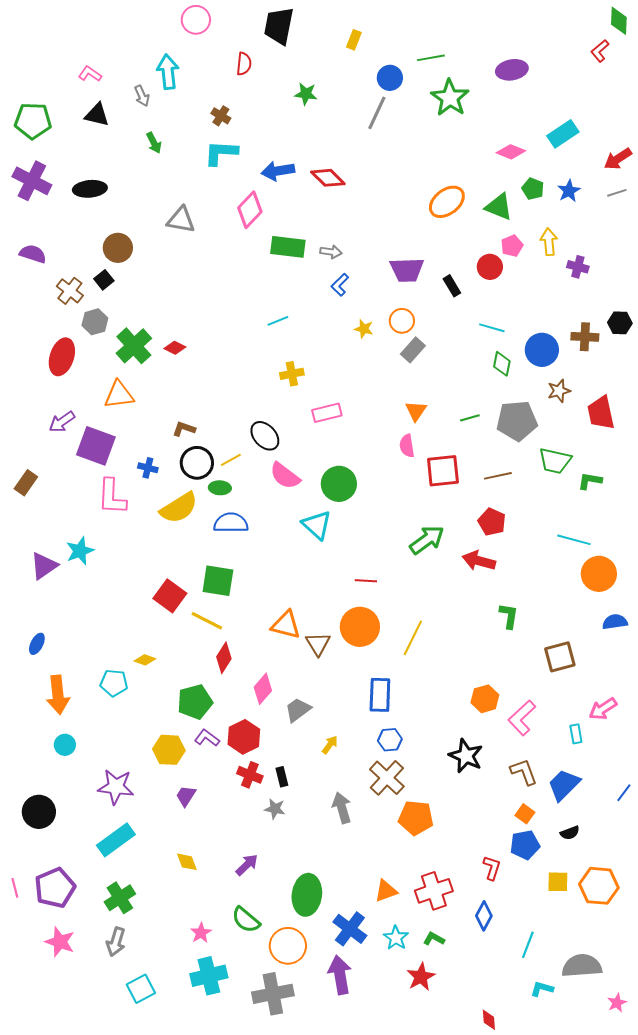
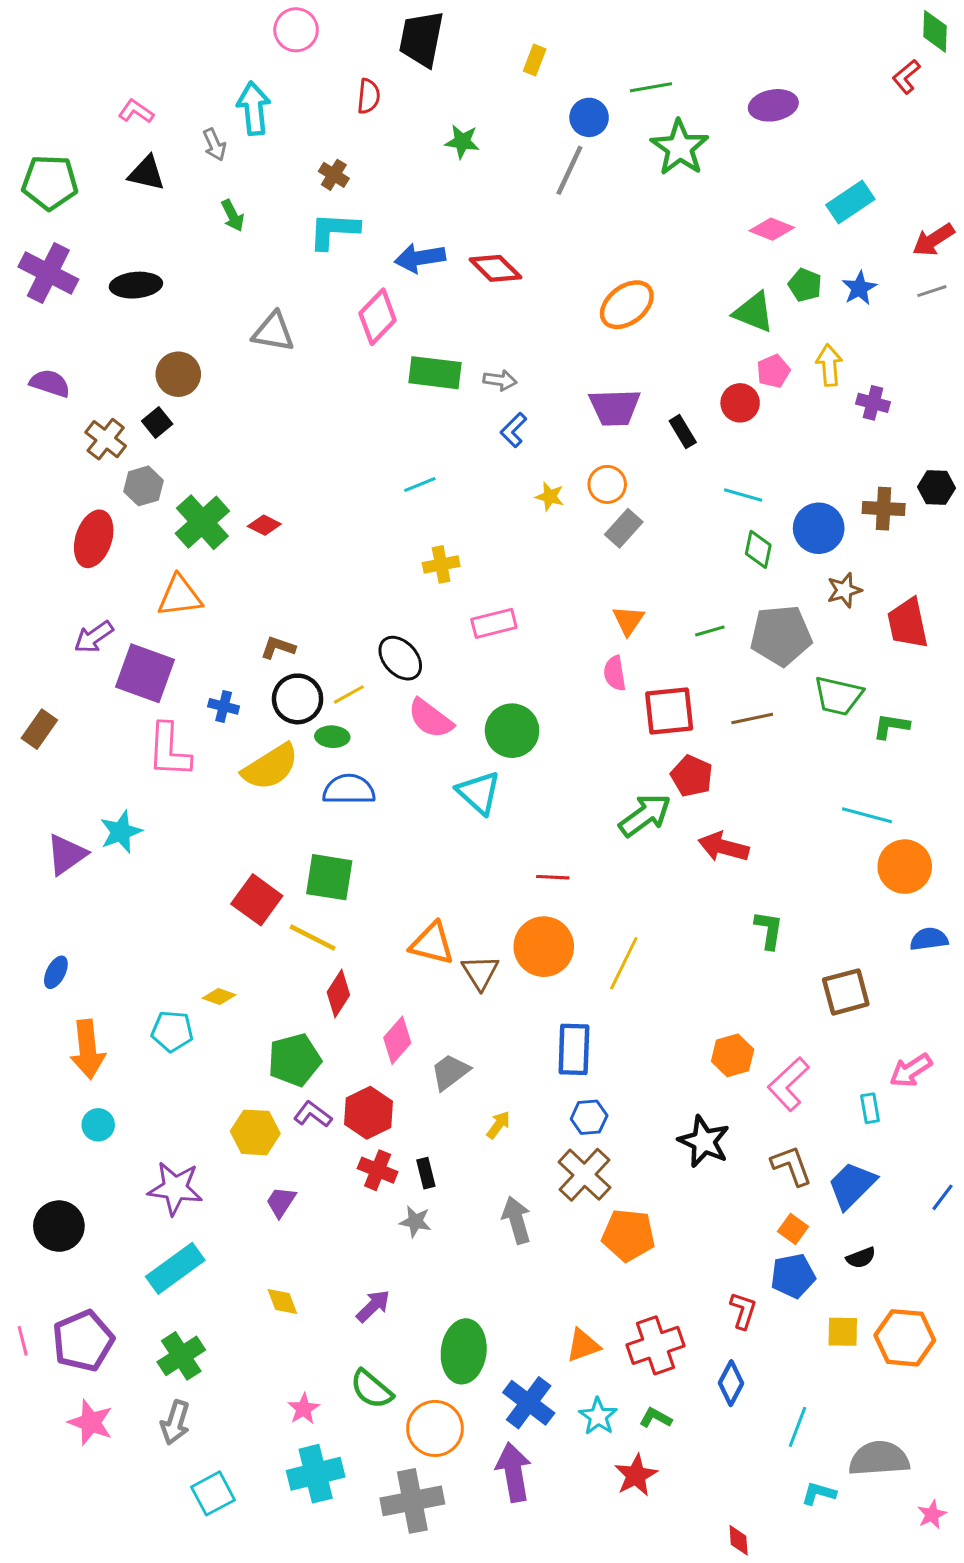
orange ellipse: (447, 202) -> (627, 305), moved
red pentagon: (492, 522) -> (692, 776), moved

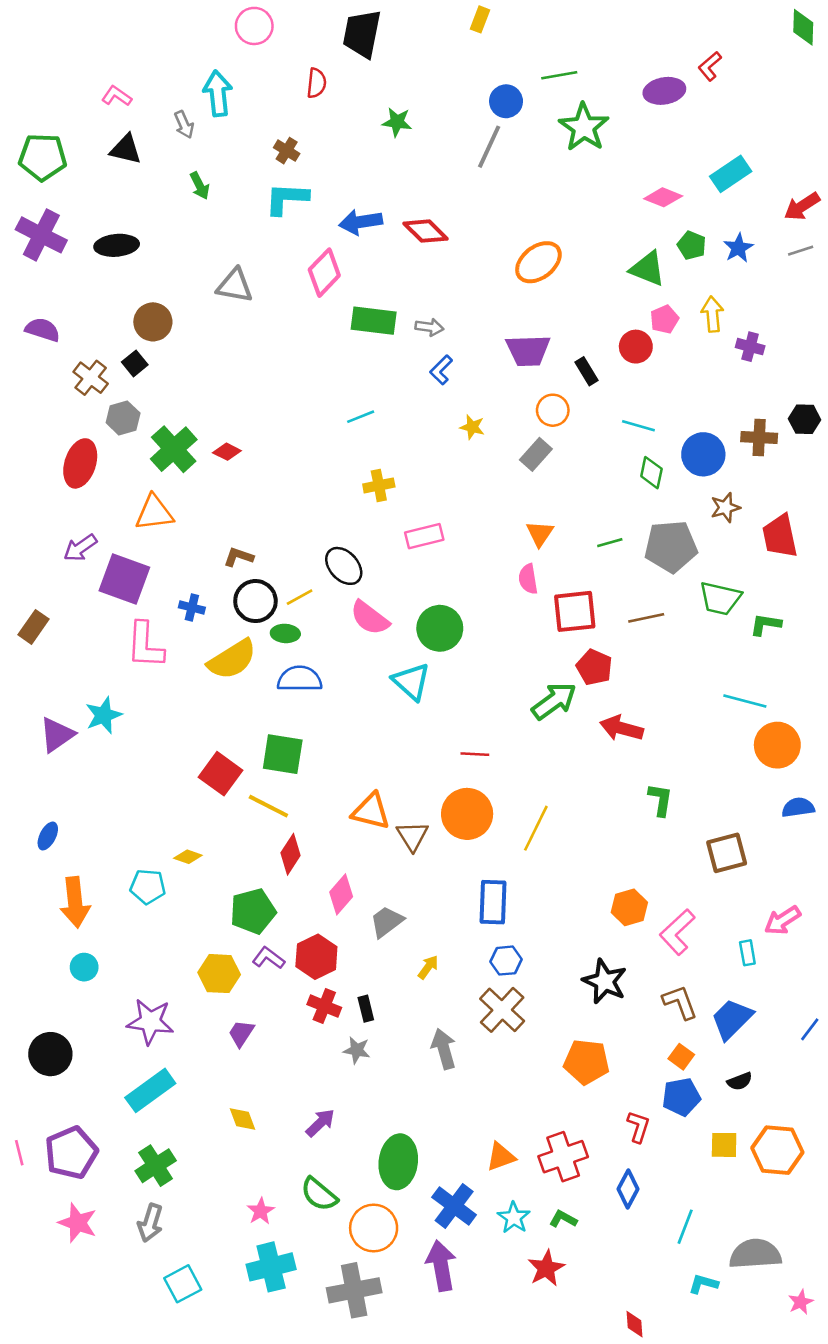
yellow rectangle: (535, 60) -> (480, 19), moved
red L-shape: (906, 77) -> (710, 66), moved
orange circle: (607, 484) -> (553, 410), moved
orange pentagon: (628, 1235) -> (586, 1062), moved

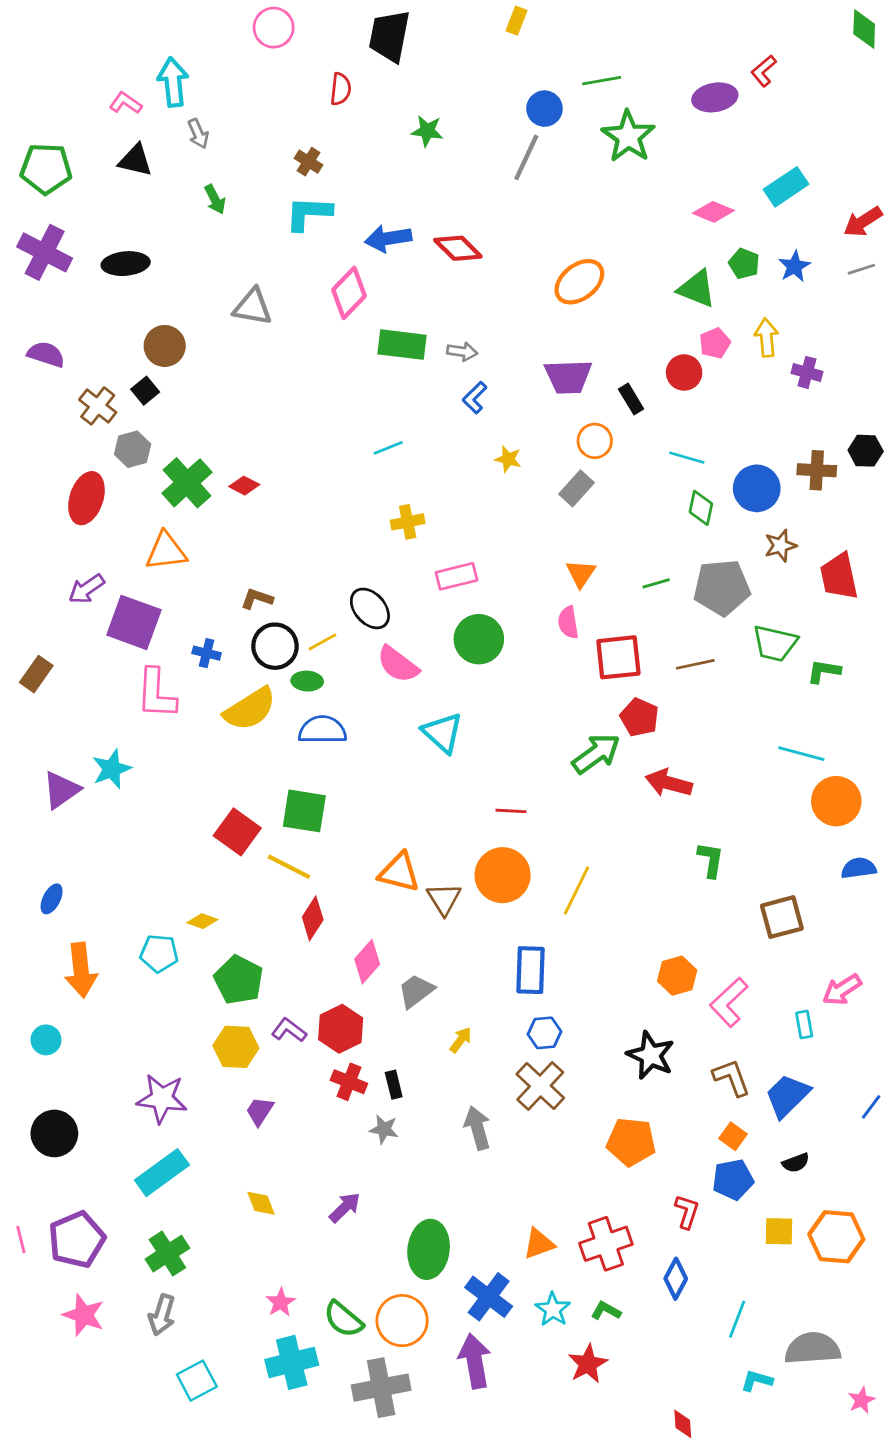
cyan arrow: (218, 93) -> (173, 82), moved
green circle: (440, 628) -> (479, 639), moved
green pentagon: (253, 911) -> (239, 980), moved, turned -30
cyan circle: (84, 967) -> (46, 1040), moved
green semicircle: (319, 1194) -> (343, 1319), moved

